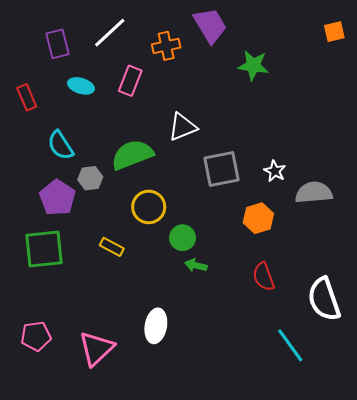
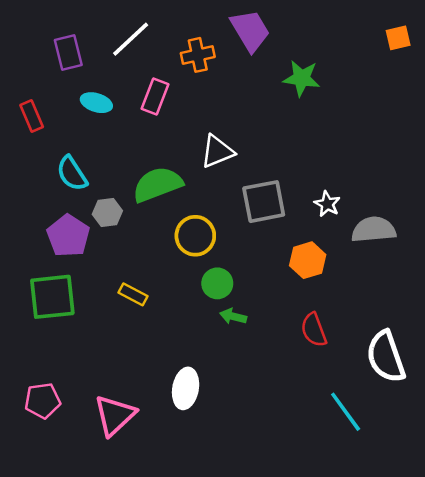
yellow circle: (149, 207) -> (195, 236), moved

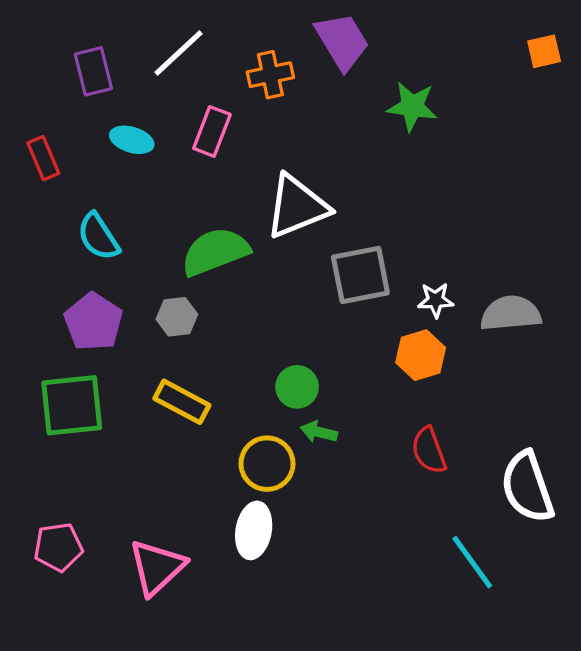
white triangle: (217, 151) -> (297, 207), size x1.4
white star: (327, 204) -> (436, 300), moved, turned -30
gray hexagon: (107, 213) -> (177, 317), moved
yellow circle: (195, 236) -> (267, 464), moved
yellow rectangle: (133, 294) -> (182, 402), size x1.4

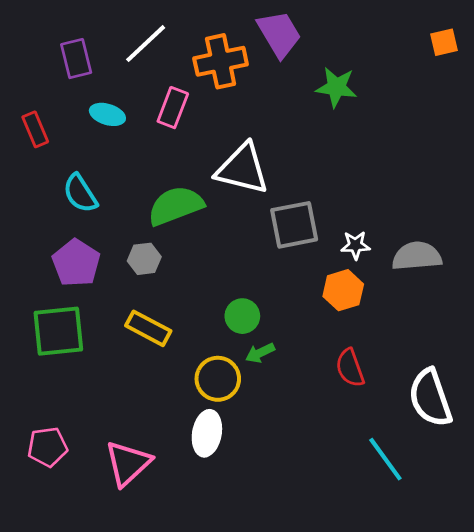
orange cross: (270, 75) -> (221, 61), size x1.4
white triangle: (297, 207) -> (242, 169), turned 36
green arrow: (319, 432) -> (260, 353), turned -40

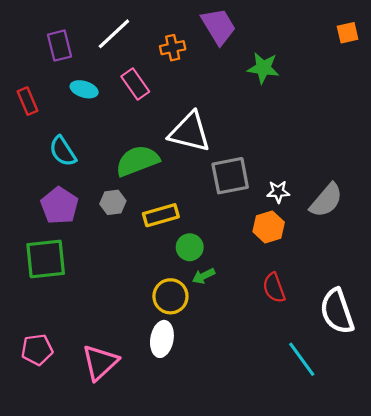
orange cross: (221, 61) -> (173, 48), size x0.6
pink rectangle: (173, 108) -> (135, 84), turned -56
gray semicircle: (417, 256) -> (326, 200), turned 135
yellow rectangle: (148, 328) -> (161, 215), moved, turned -44

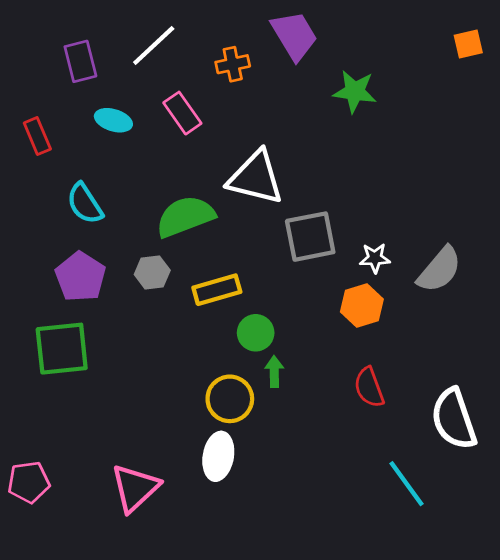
green arrow: (204, 276) -> (274, 372), turned 115
pink pentagon: (37, 350) -> (29, 482), moved

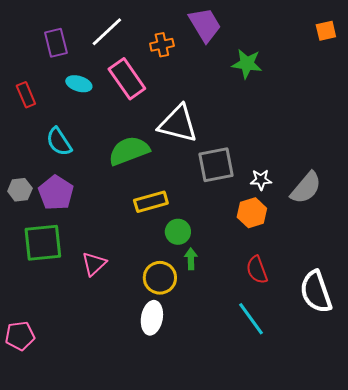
pink rectangle: (182, 113) -> (127, 79), size x1.4
gray hexagon: (152, 272) -> (20, 190), moved
cyan line: (406, 484) -> (251, 319), moved
pink triangle: (135, 488) -> (94, 264), moved, size x0.7

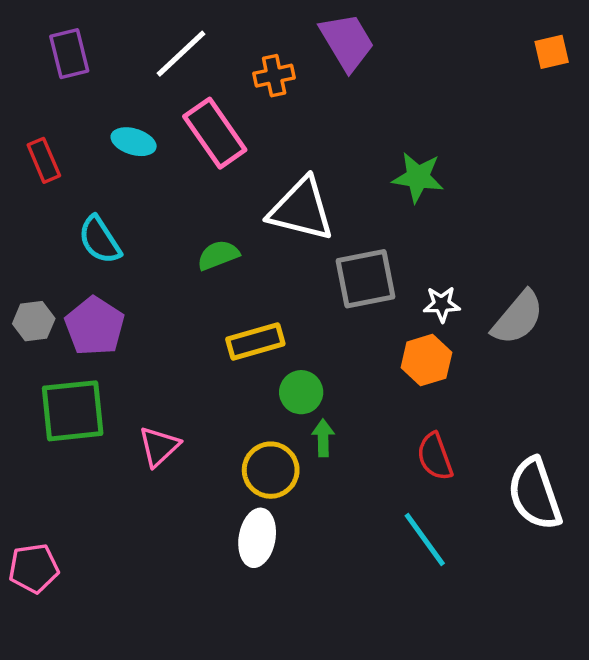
purple rectangle: (56, 43) -> (69, 54), moved
green star: (247, 64) -> (418, 177), moved
green semicircle: (129, 151) -> (218, 255), size x0.6

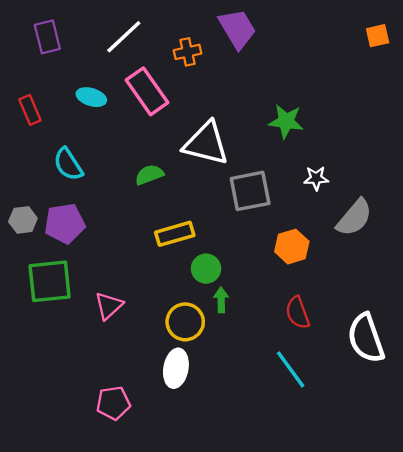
white star: (442, 304) -> (316, 178), moved
purple pentagon: (95, 326) -> (65, 223), turned 30
pink pentagon: (34, 568) -> (113, 403), moved

